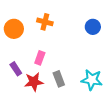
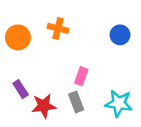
pink rectangle: (40, 58) -> (81, 76), moved

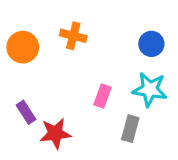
gray rectangle: (76, 102) -> (130, 129), moved, turned 36
cyan star: (119, 103) -> (150, 89), moved

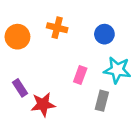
blue circle: (151, 44) -> (104, 34), moved

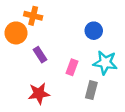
orange cross: (57, 28) -> (33, 16), moved
purple rectangle: (20, 88) -> (40, 55), moved

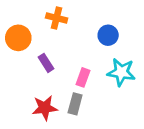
orange cross: (33, 16) -> (57, 18), moved
gray rectangle: (91, 90) -> (75, 104), moved

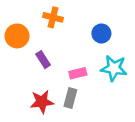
pink rectangle: (83, 77) -> (78, 73), turned 56

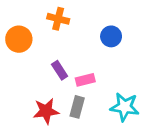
purple rectangle: (43, 60) -> (60, 70), moved
cyan star: (114, 68) -> (125, 107), moved

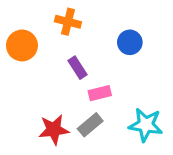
purple rectangle: (60, 70) -> (77, 68), moved
gray rectangle: (77, 107) -> (90, 125), turned 35

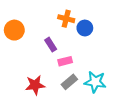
orange cross: (68, 22) -> (66, 19), moved
gray rectangle: (90, 125) -> (69, 82), moved

